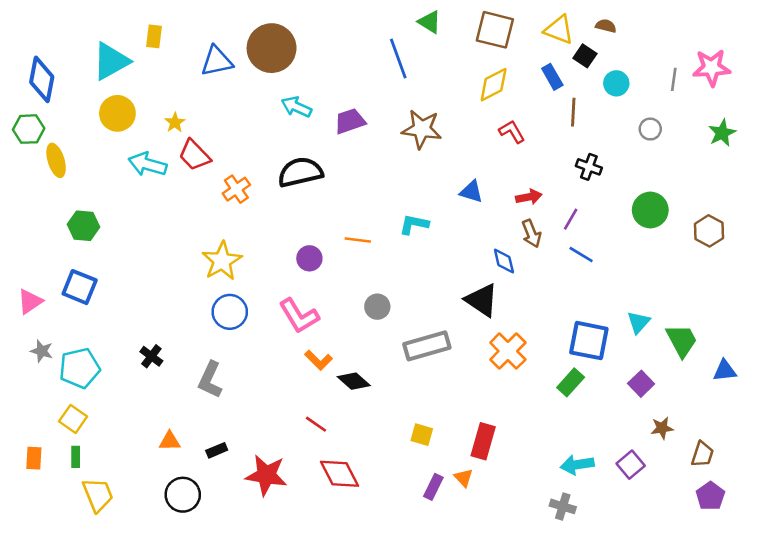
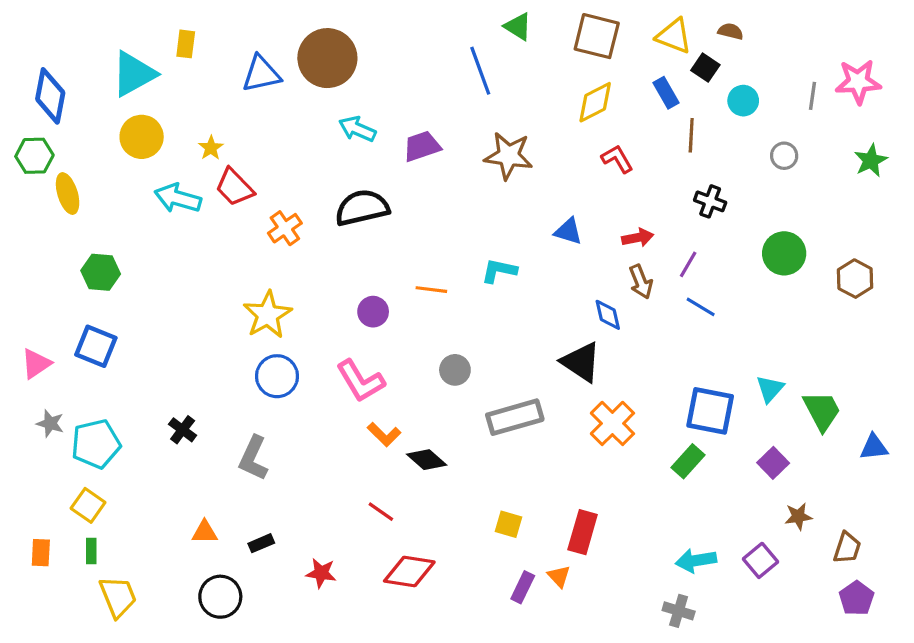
red diamond: (339, 474) -> (409, 571), turned -54
red star: (266, 475) -> (321, 573), size x0.6

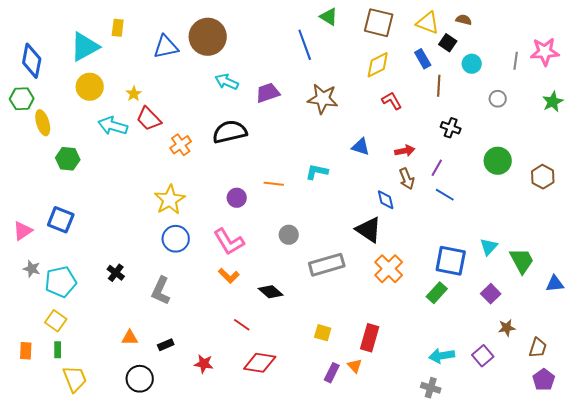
green hexagon: (101, 272) -> (68, 159), moved
orange L-shape: (384, 434) -> (229, 276), moved

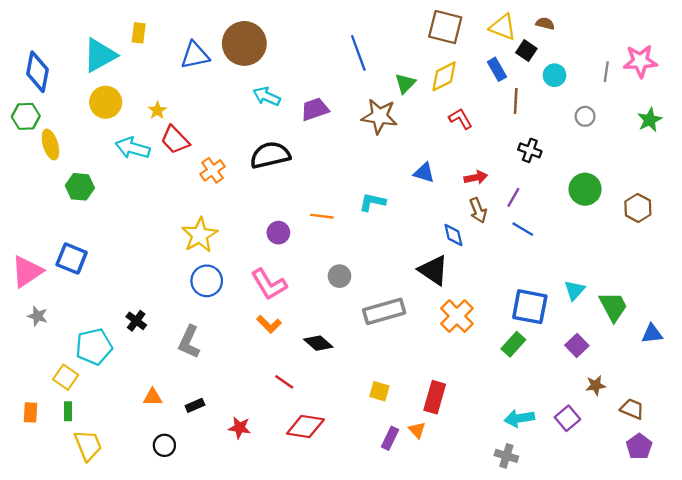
green triangle: (329, 17) -> (405, 83), moved, turned 42
pink triangle: (23, 231) -> (27, 271), size x1.4
cyan pentagon: (61, 282) -> (94, 347), moved
brown trapezoid: (538, 348) -> (632, 409), turned -85
black circle: (140, 379) -> (164, 445), size x0.7

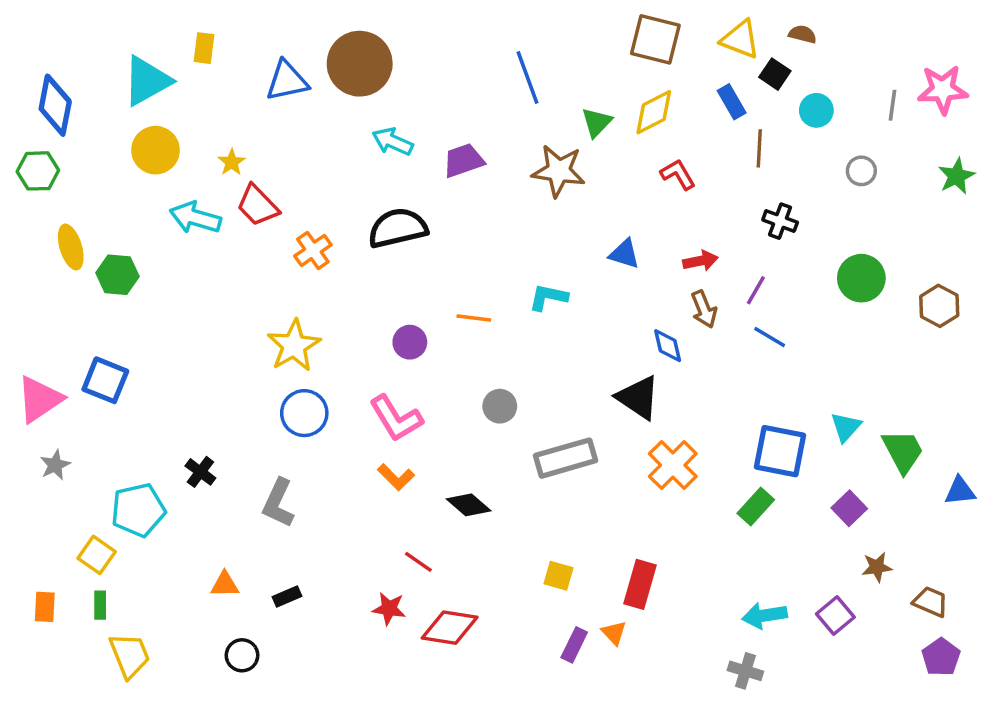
yellow ellipse: (50, 145) -> (71, 247), moved
gray star: (38, 316) -> (55, 465), turned 30
red star: (240, 428) -> (389, 609), moved

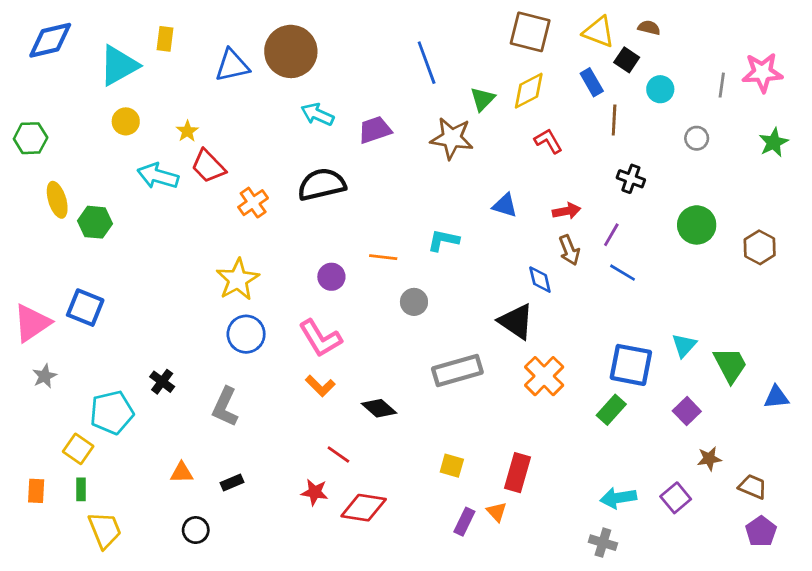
blue diamond: (55, 105) -> (50, 40), moved, turned 66
yellow circle: (155, 150) -> (126, 121), size x0.7
gray circle: (500, 406) -> (414, 302), moved

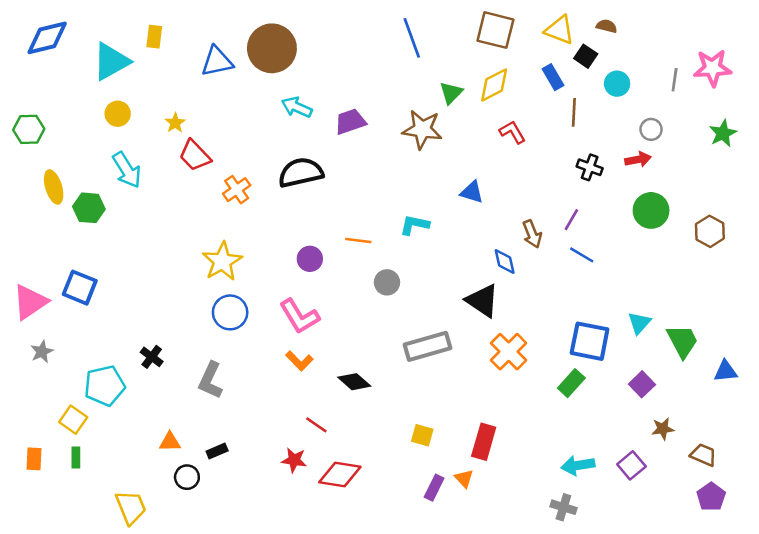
blue line: (427, 63) -> (412, 38), moved
cyan arrow: (158, 176) -> (127, 170), moved, turned -138
red arrow: (567, 211) -> (638, 159), moved
yellow trapezoid: (105, 530) -> (131, 507), moved
black circle: (196, 530) -> (187, 477), moved

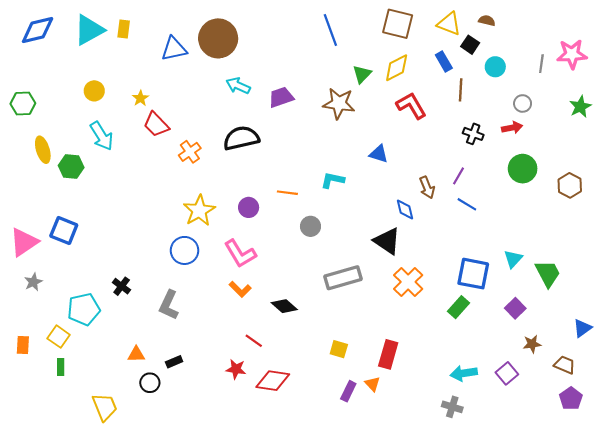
cyan triangle: (111, 61) -> (89, 30), moved
red L-shape: (512, 132) -> (411, 106), size x1.4
yellow star: (222, 261) -> (199, 211), moved
blue triangle: (726, 371) -> (582, 328), moved, turned -30
orange rectangle: (34, 459) -> (23, 345), moved

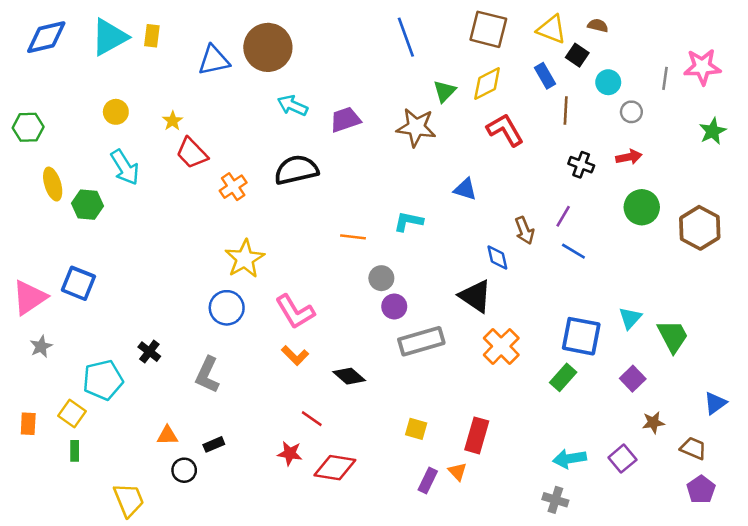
gray circle: (523, 103) -> (631, 112), moved
brown hexagon: (570, 185) -> (700, 228), size x1.4
purple circle: (249, 207) -> (394, 306), moved

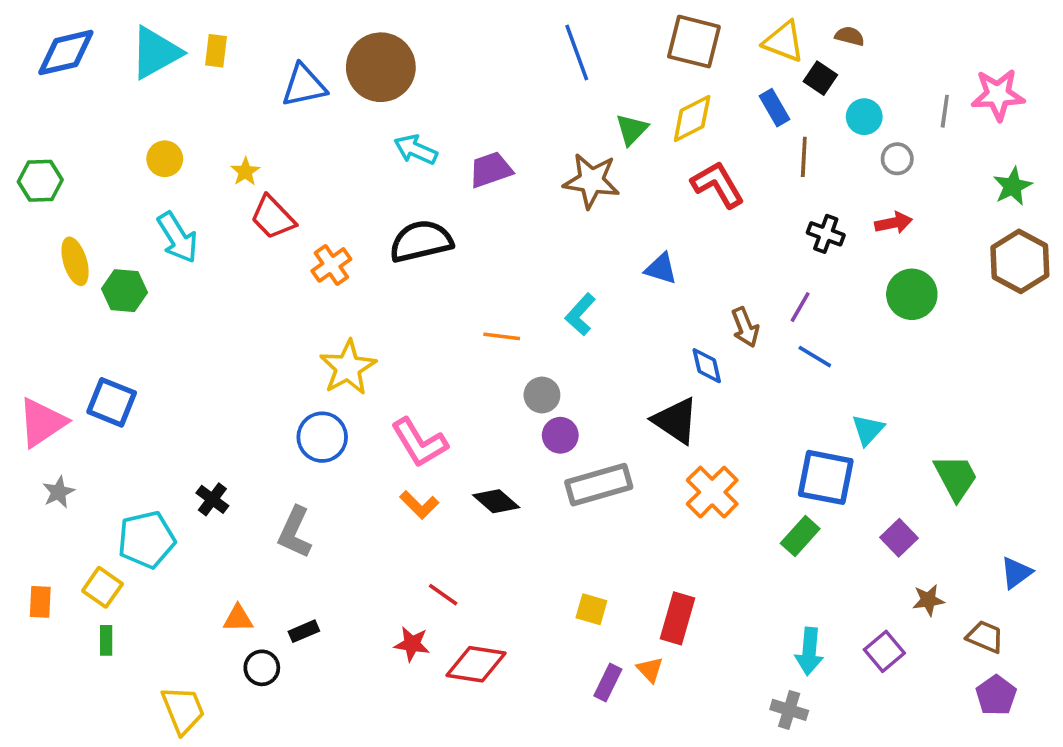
cyan L-shape: (408, 221) -> (580, 314), turned -60
brown hexagon: (700, 228) -> (1020, 261), moved
cyan triangle: (630, 318) -> (868, 430), moved
black diamond: (349, 376) -> (496, 501), moved
cyan arrow: (570, 459) -> (809, 651), turned -76

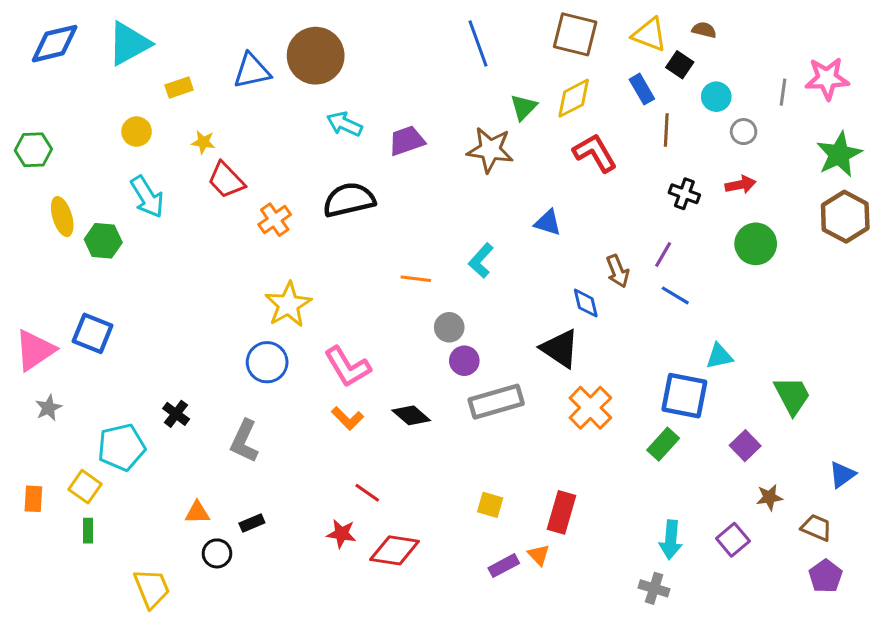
yellow rectangle: (216, 51) -> (179, 88), moved, turned 64
yellow star: (245, 172) -> (203, 142), turned -30
green star: (1013, 186) -> (839, 154), size x1.4
cyan triangle: (868, 430) -> (719, 356), turned 36
purple rectangle: (608, 682) -> (504, 566), turned 36

